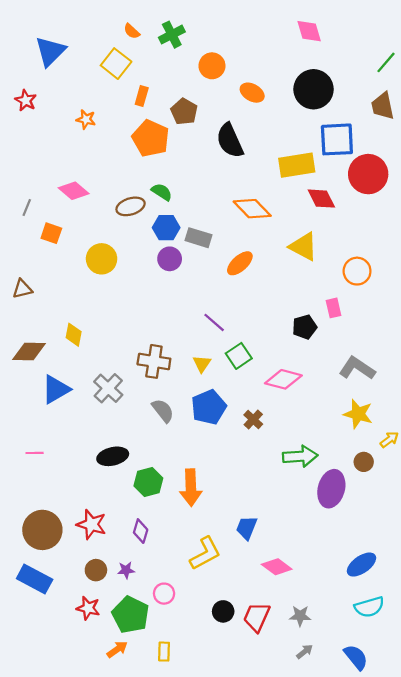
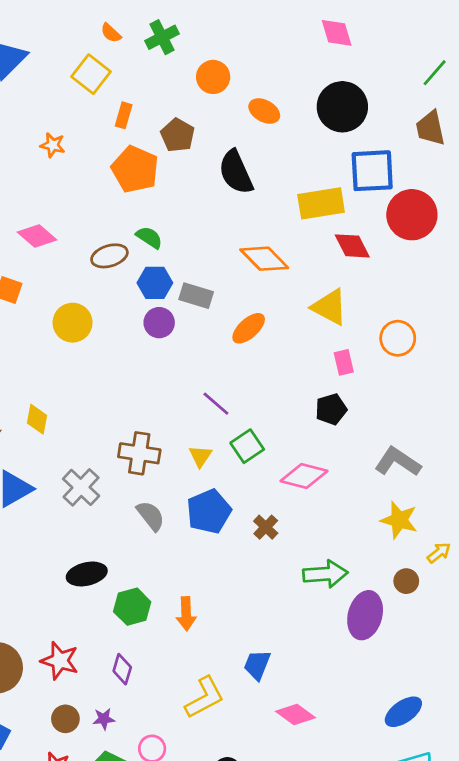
pink rectangle: (334, 308) -> (344, 362), moved
orange arrow: (191, 488) -> (186, 614), size x0.7

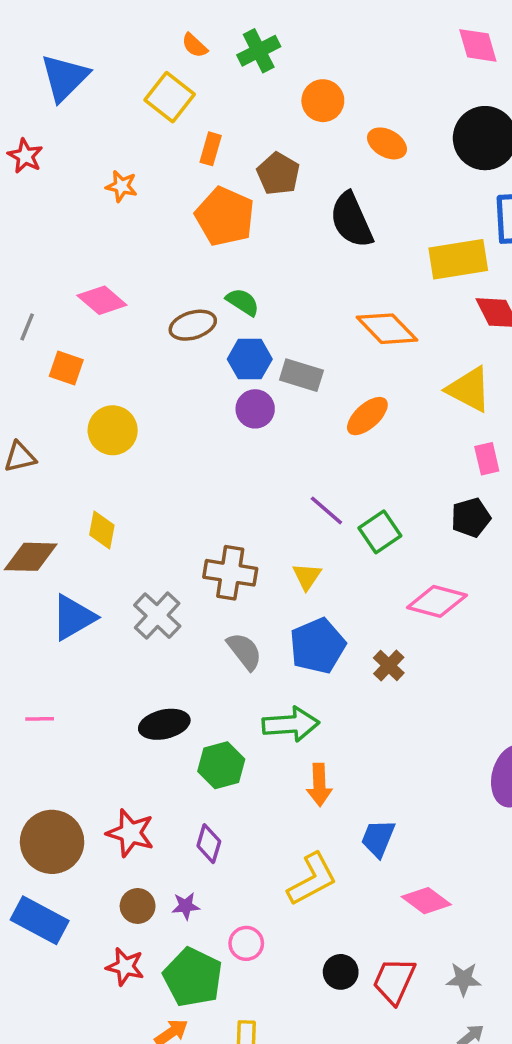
yellow circle: (73, 323) -> (113, 430), moved
green square: (247, 446) -> (380, 532), moved
green arrow: (325, 574) -> (291, 724), moved
orange arrow: (186, 614) -> (319, 785), moved

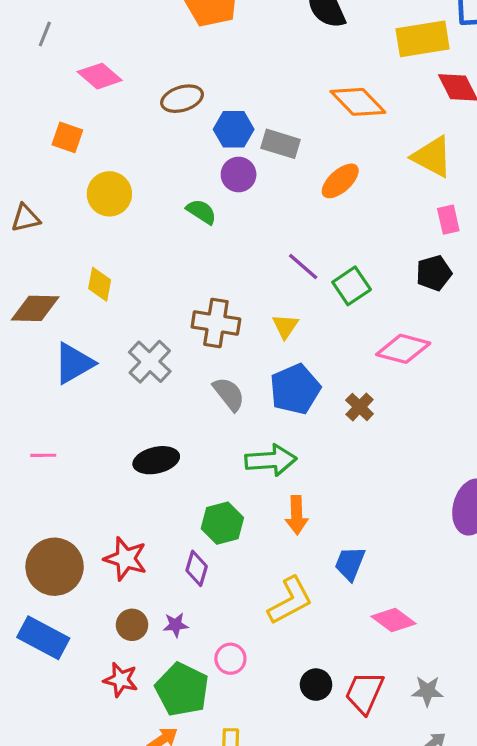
green semicircle: (243, 302) -> (201, 212), moved
gray line: (27, 327) -> (45, 34), moved
green hexagon: (221, 765) -> (222, 523), moved

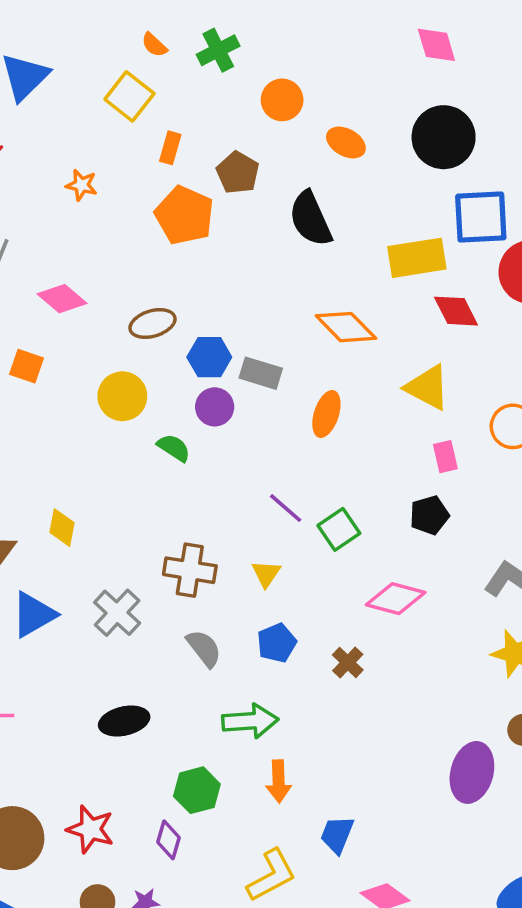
orange ellipse: (340, 181) -> (326, 414), turned -30
yellow circle: (109, 194) -> (122, 396), moved
blue pentagon: (295, 389) -> (277, 643), size x0.7

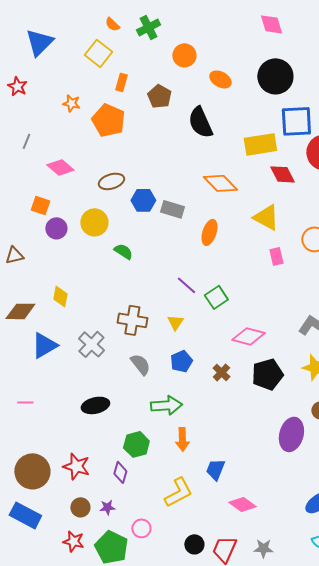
orange pentagon: (184, 215) -> (108, 120), moved
purple circle: (215, 407) -> (56, 228), moved
black pentagon: (429, 515) -> (267, 374), moved, size x1.4

